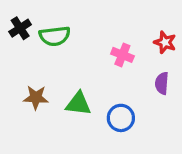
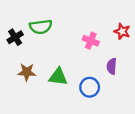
black cross: (20, 28) -> (15, 37), moved
purple semicircle: (162, 83) -> (112, 66), moved

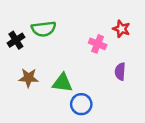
red star: (122, 31) -> (121, 29), moved
blue circle: (90, 87) -> (81, 104), moved

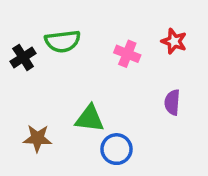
pink cross: (98, 44) -> (127, 54), moved
brown star: (29, 78) -> (37, 138), moved

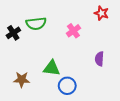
red star: (174, 41) -> (101, 13), moved
pink cross: (127, 54) -> (73, 31), turned 32

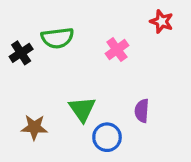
purple semicircle: (99, 59) -> (142, 111), moved
green triangle: (52, 68) -> (82, 109), turned 48

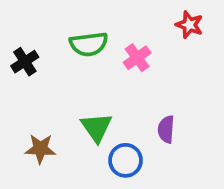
green semicircle: (57, 38) -> (89, 44), moved

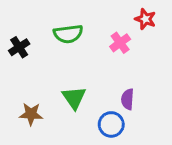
pink cross: (137, 58) -> (120, 43), moved
blue circle: (125, 160) -> (111, 124), moved

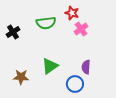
red star: (145, 19) -> (72, 13), moved
green triangle: (74, 98) -> (50, 66), turned 30

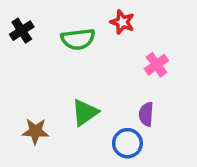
pink cross: (81, 29) -> (156, 65), moved
black cross: (13, 32) -> (22, 31), moved

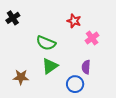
red star: (122, 22) -> (74, 21), moved
green semicircle: (78, 39) -> (46, 43), moved, turned 30

